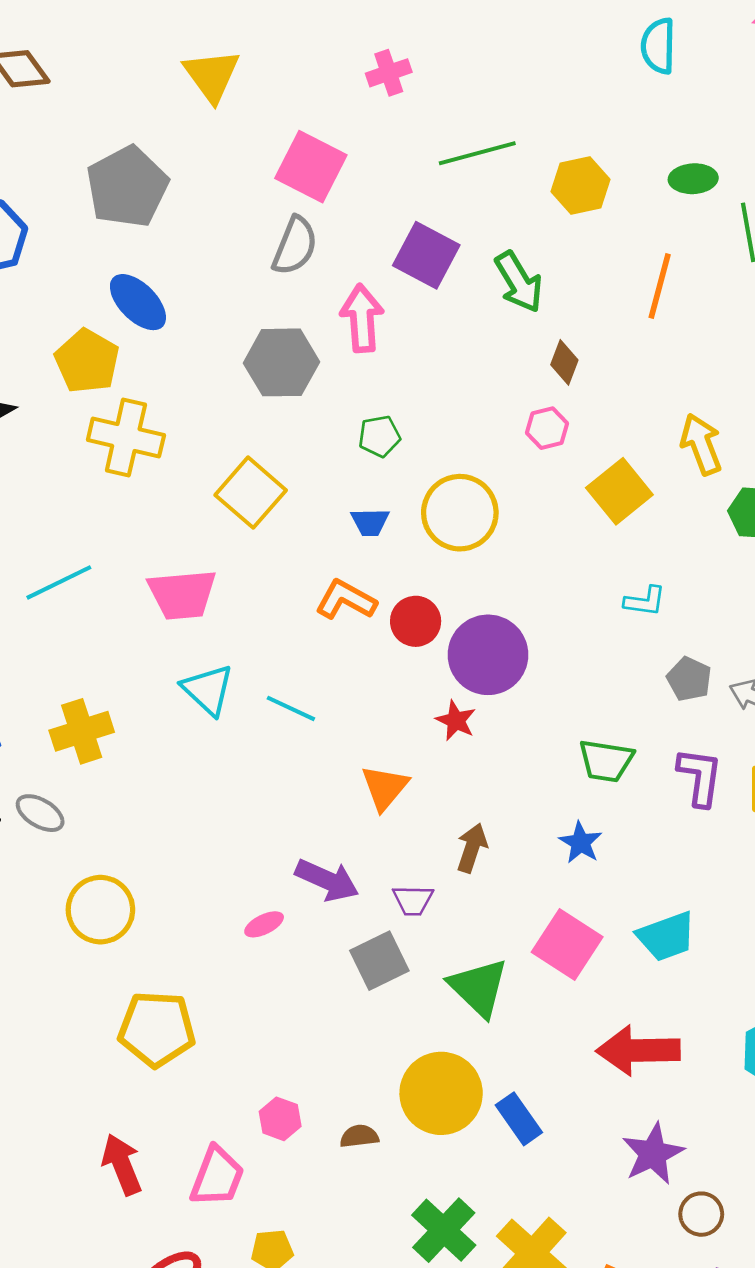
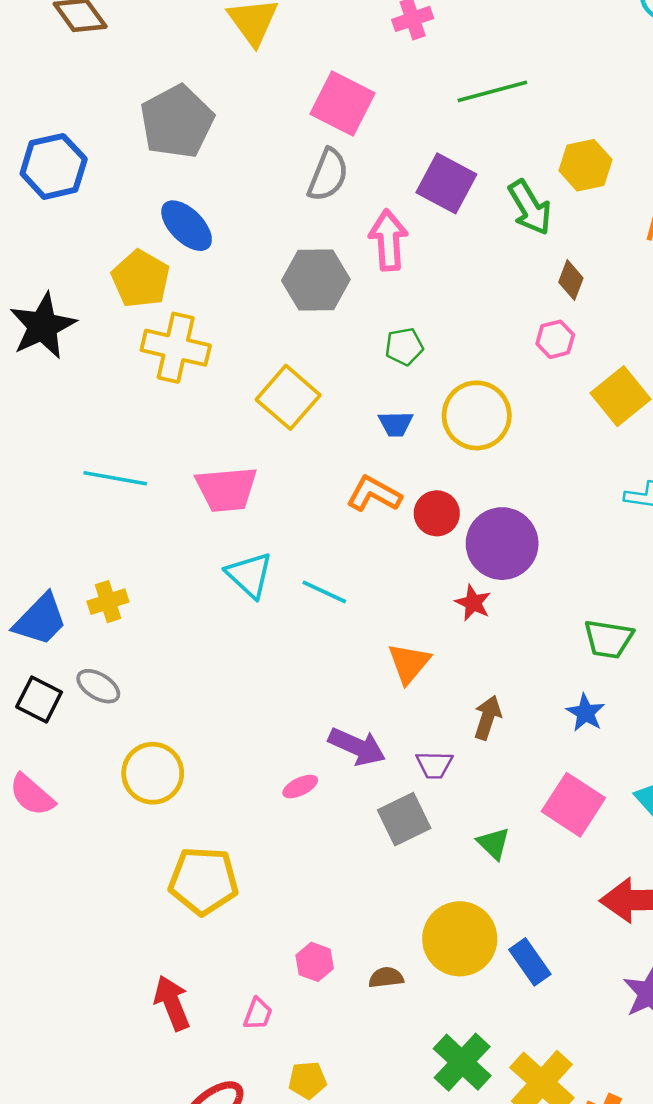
yellow hexagon: (581, 185) -> (585, 165), moved
cyan line: (59, 582) -> (115, 478), turned 36
yellow cross: (82, 731) -> (108, 602), moved, size x0.7
green triangle: (479, 987) -> (494, 843), size x0.6
pink trapezoid: (217, 1177) -> (258, 1014), size x0.6

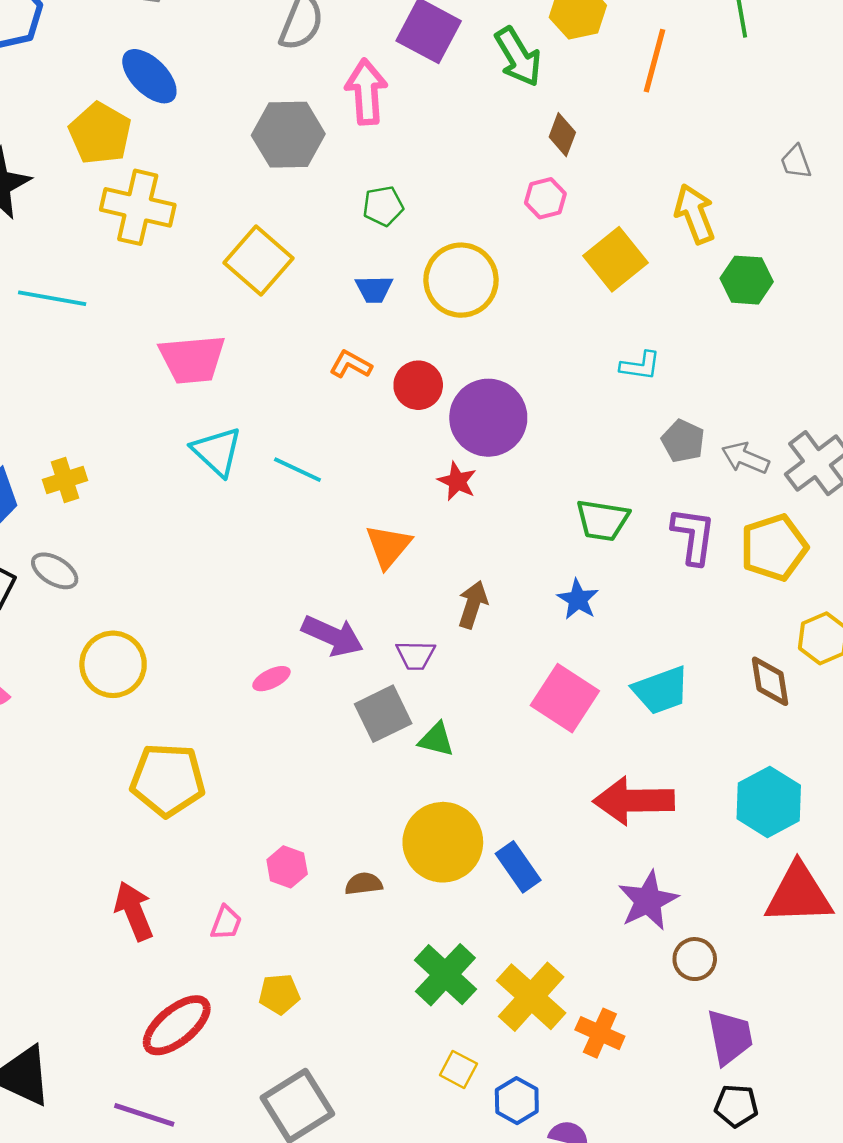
cyan line: (115, 478) -> (52, 298), moved
orange L-shape: (374, 494) -> (351, 364), size x0.7
green triangle: (494, 843) -> (436, 740), moved, turned -30

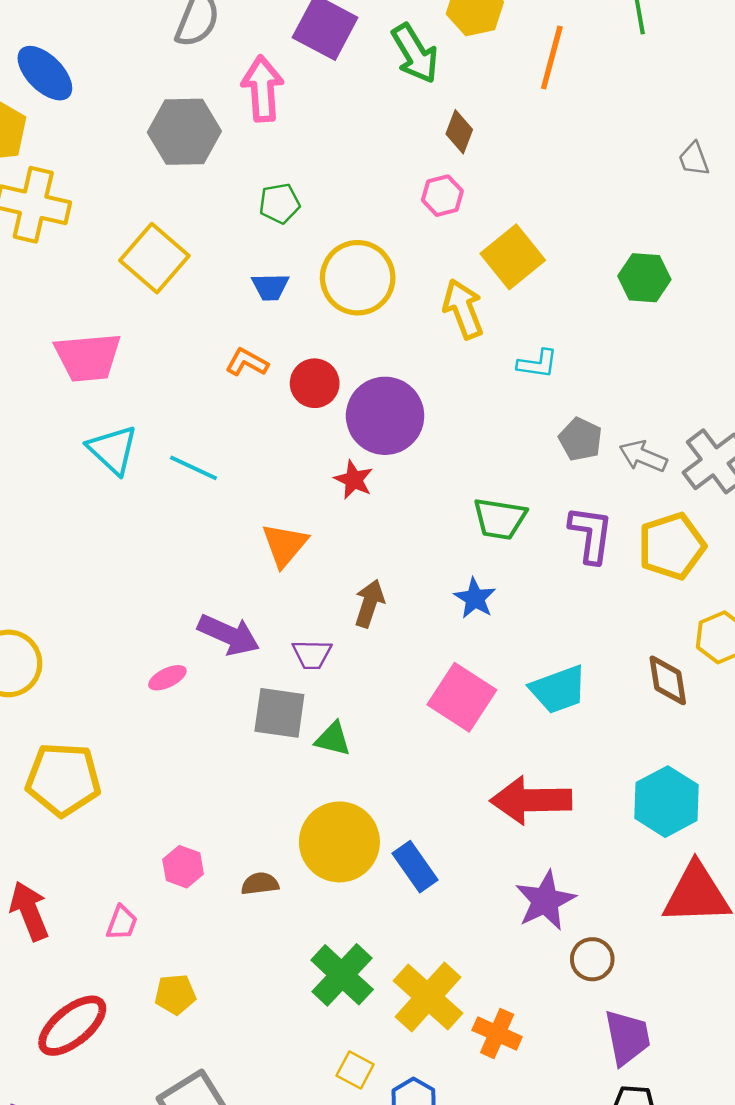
yellow arrow: (695, 214) -> (463, 309), moved
gray square: (383, 714) -> (279, 713), turned 34

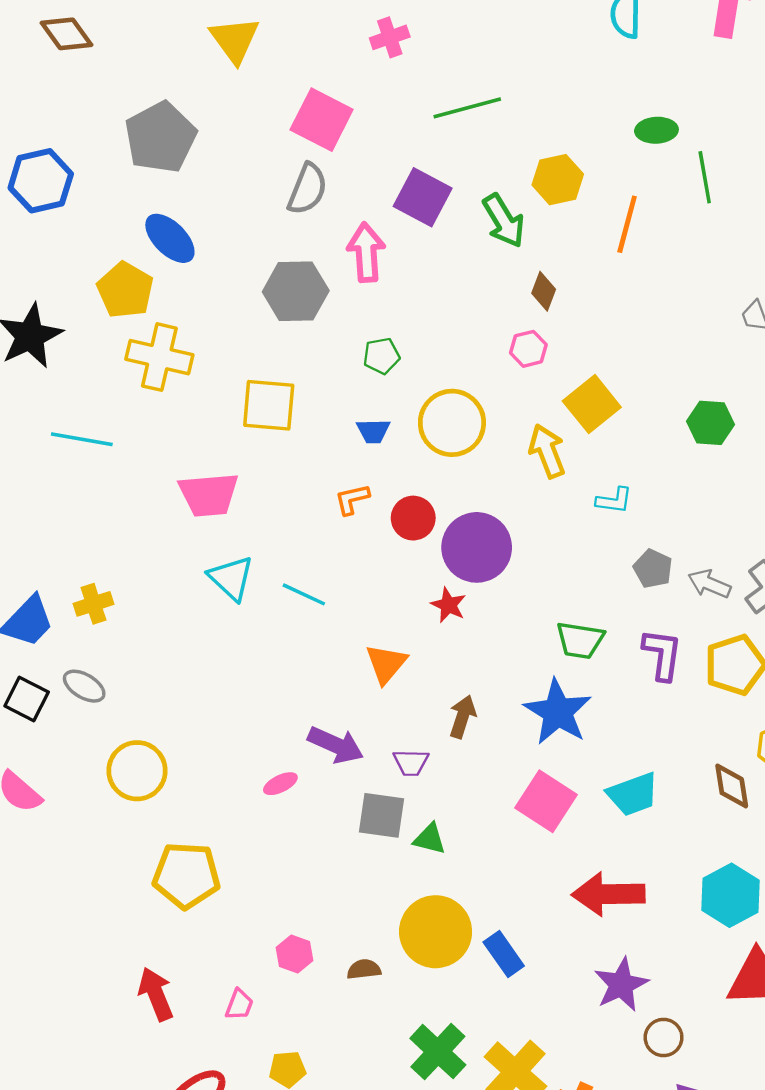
yellow square: (154, 258) -> (269, 405), turned -36
orange L-shape: (247, 362) -> (352, 499), turned -42
blue star: (475, 598) -> (558, 712), size x1.8

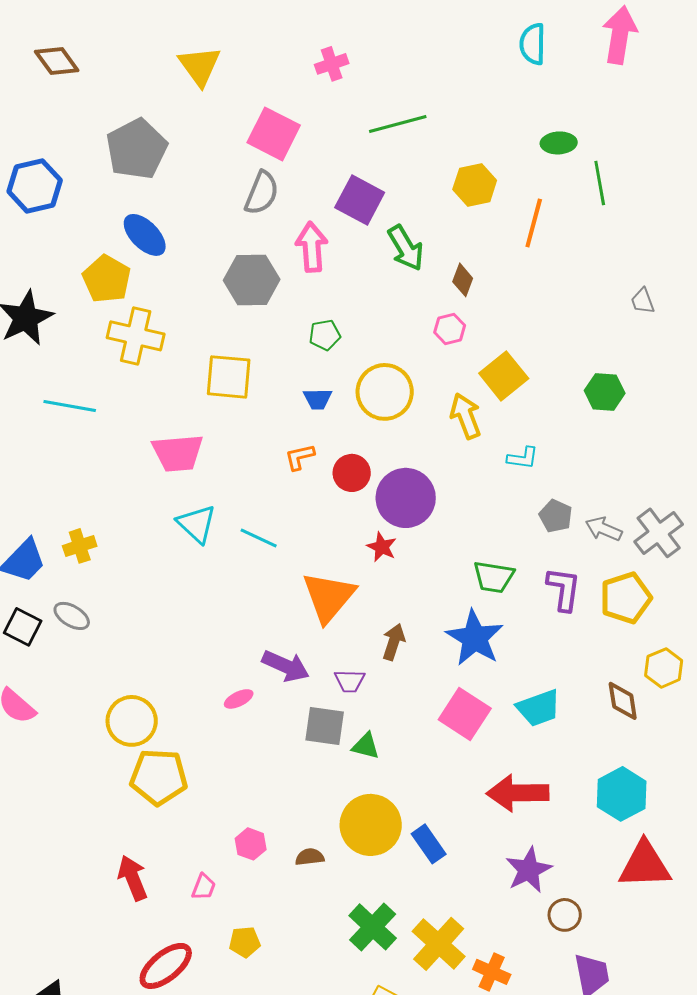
green arrow: (504, 221) -> (406, 248), moved
orange triangle: (386, 664) -> (329, 597), size x1.5
yellow circle: (137, 771) -> (132, 721), moved

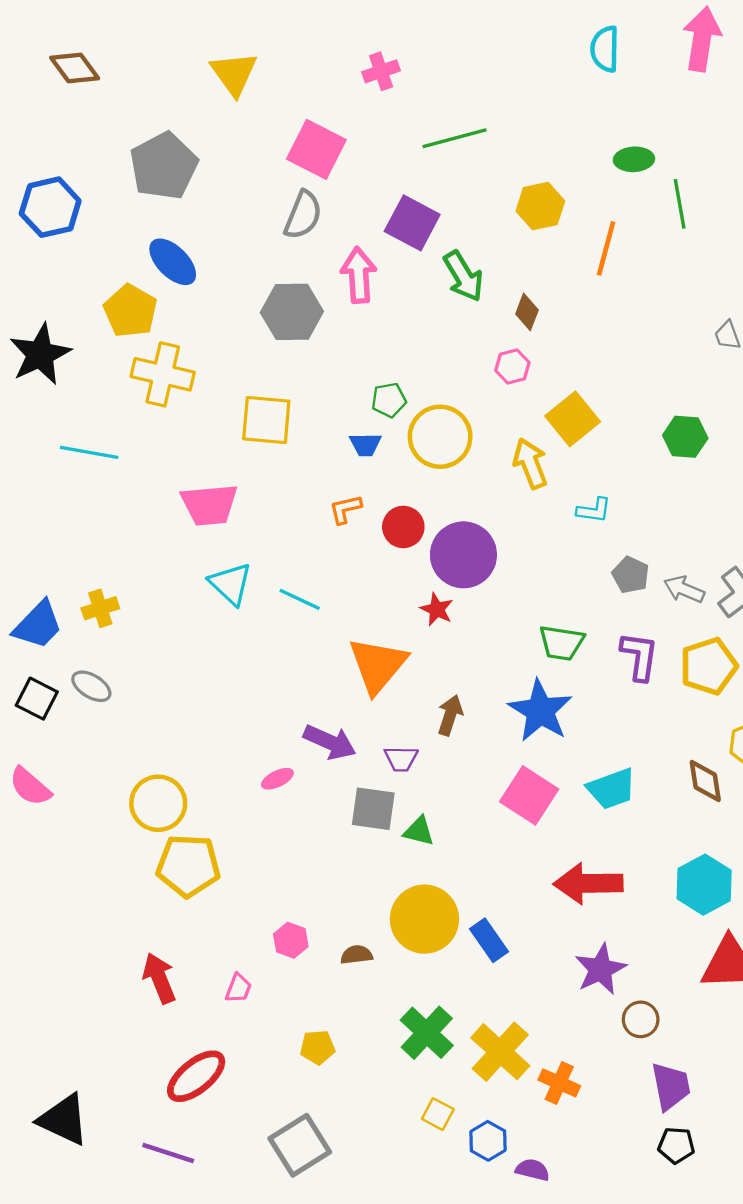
green pentagon: (325, 335) -> (389, 400), moved
yellow pentagon: (245, 942) -> (318, 1047), moved

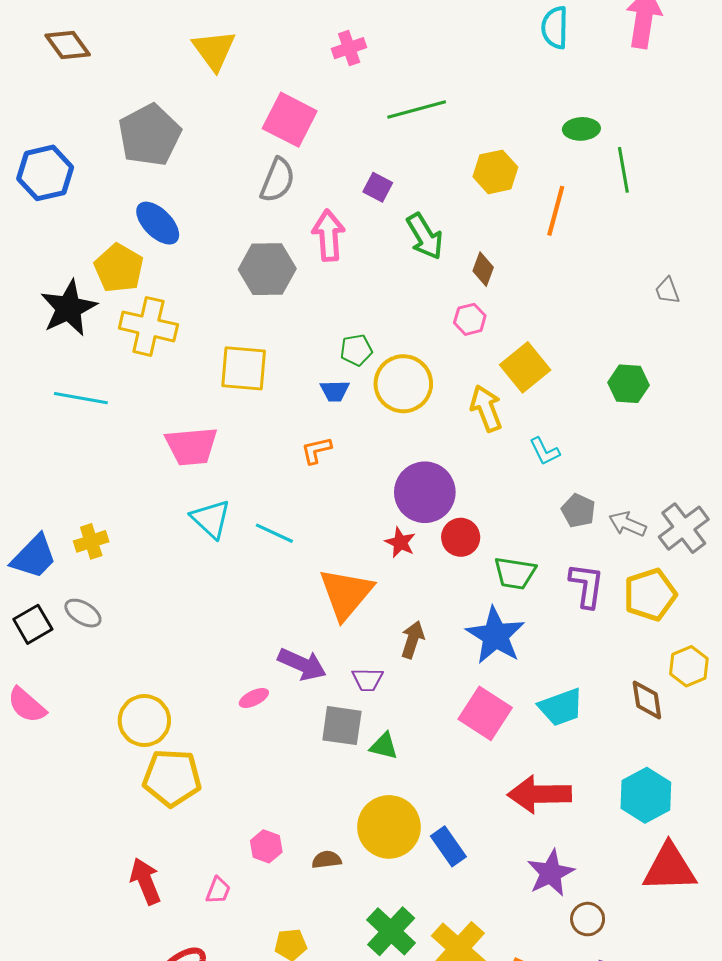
purple square: (412, 223) -> (378, 187), size x0.6
black star: (40, 354) -> (69, 308), moved
cyan L-shape: (594, 510) -> (545, 451), turned 56
red circle: (403, 527) -> (461, 537), moved
black square: (37, 699) -> (33, 624), turned 33

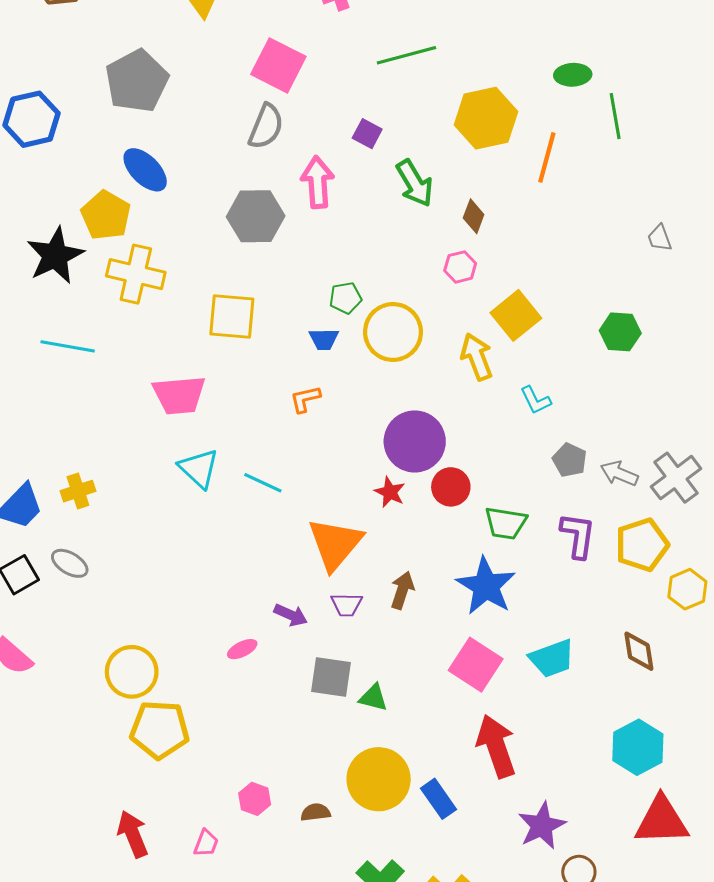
yellow hexagon: (495, 172) -> (486, 118), size x1.4
purple arrow: (302, 664) -> (291, 615), size x0.7
yellow hexagon: (689, 666) -> (687, 589), moved
purple trapezoid: (367, 680) -> (347, 605), moved
red arrow: (539, 794) -> (496, 746), moved, turned 72

